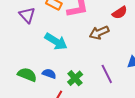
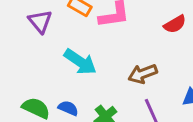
brown arrow: (99, 33) -> (143, 74), moved

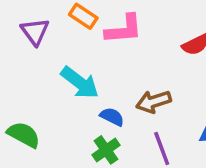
blue semicircle: (68, 108) -> (112, 117), moved

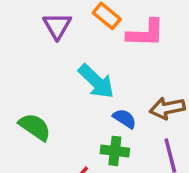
green cross: (106, 150) -> (115, 151), turned 36

